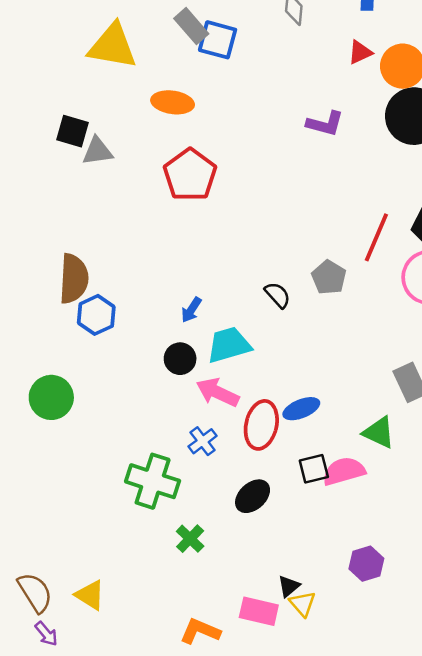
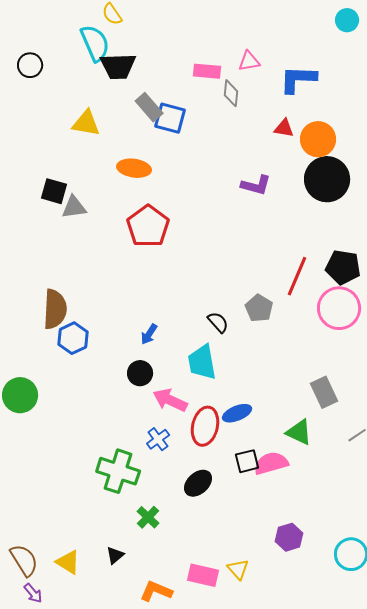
yellow triangle: (113, 46) -> (86, 123), size x0.7
red triangle: (360, 52) -> (284, 128), turned 35
cyan trapezoid: (229, 345) -> (202, 362), moved, turned -84
green circle: (51, 397) -> (20, 395), moved
black triangle: (289, 586) -> (115, 555), moved

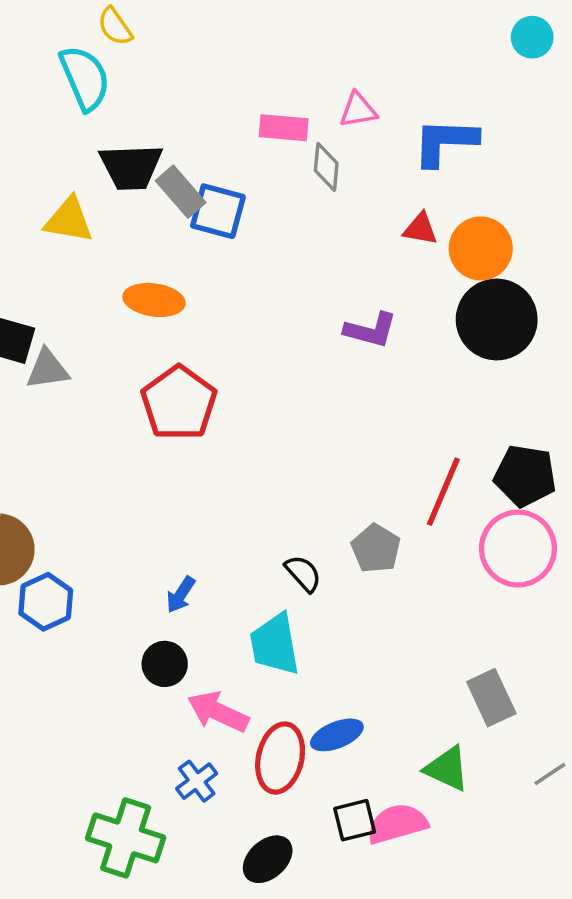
black trapezoid: (118, 66) -> (131, 167), moved

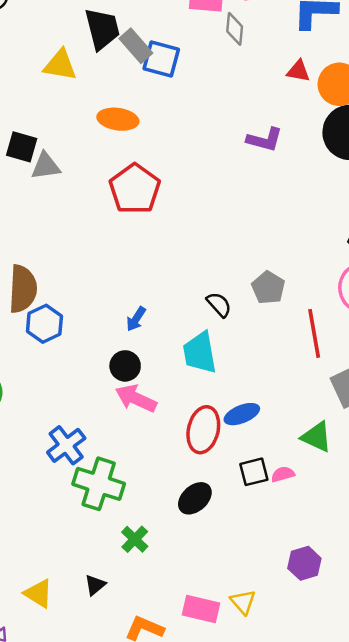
black trapezoid: (131, 167) -> (102, 29), turned -102
red line: (443, 492) -> (314, 333), moved, turned -33
pink arrow: (218, 712) -> (136, 398), moved
blue cross: (197, 781) -> (66, 445), moved, size x1.4
pink semicircle: (397, 824) -> (283, 474), size x0.6

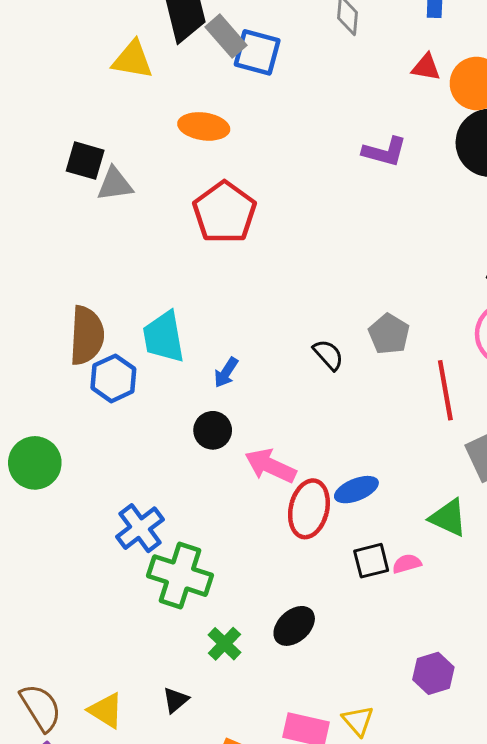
cyan trapezoid: (200, 353) -> (164, 337), moved
pink arrow: (136, 398) -> (270, 466), moved
black ellipse: (195, 498) -> (294, 626), moved

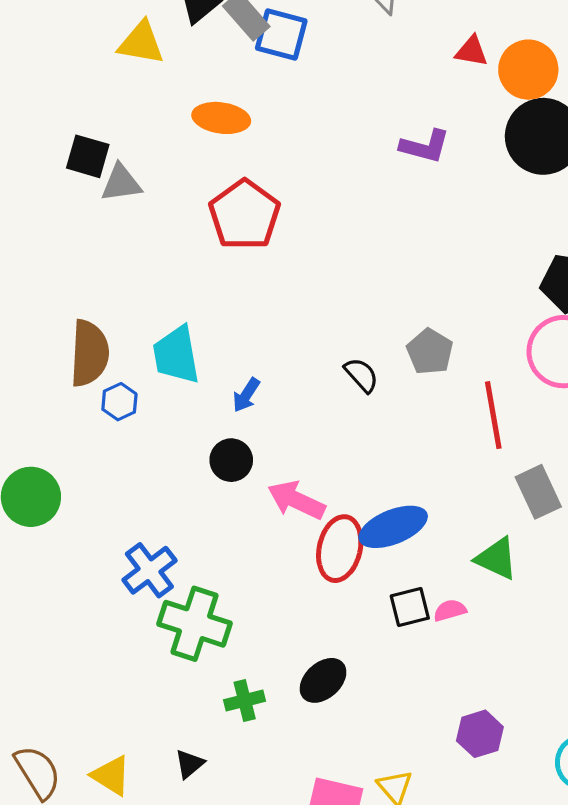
blue hexagon: (113, 378) -> (119, 402), size x0.7
blue ellipse: (356, 490) -> (393, 527), size x1.4
green cross: (224, 644) -> (245, 700), turned 32

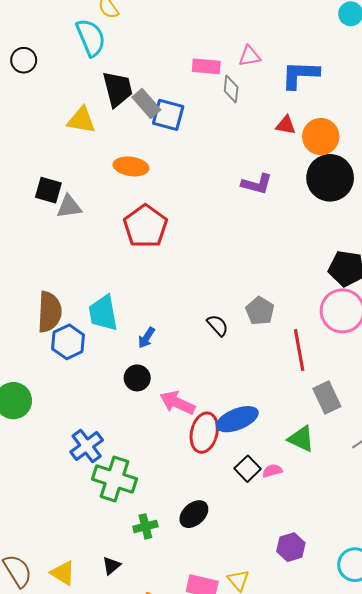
blue hexagon: (119, 402) -> (68, 342), size x1.5
black square: (410, 607) -> (248, 469), turned -30

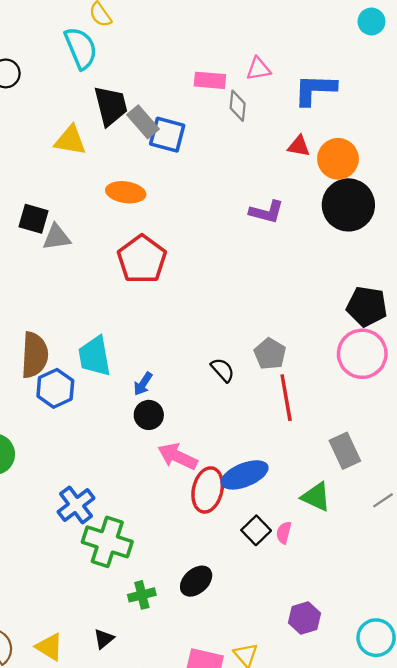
red line: (299, 350) -> (286, 398), moved
black circle: (137, 378) -> (149, 415), moved
pink semicircle: (272, 471) -> (284, 533), turned -60

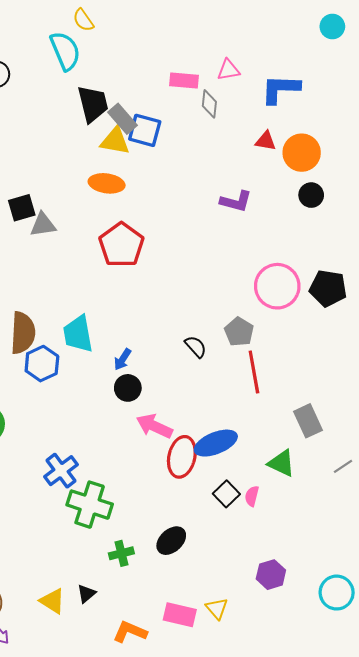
yellow triangle: (70, 140) -> (115, 141), moved
black circle: (348, 205) -> (311, 195), size x0.5
black square: (33, 219) -> (22, 208), turned -32
pink circle: (362, 354) -> (277, 286), moved
yellow triangle: (50, 647) -> (53, 601), moved

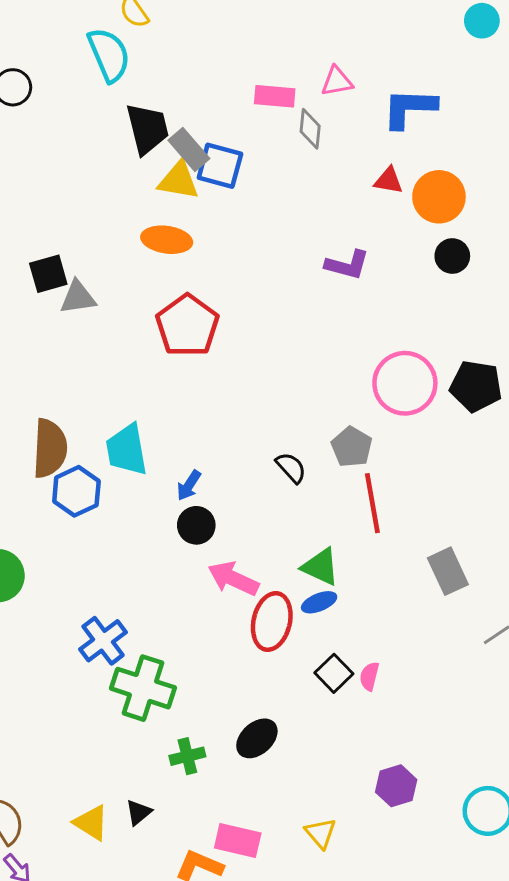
blue ellipse: (216, 443) -> (319, 602), size x0.6
green triangle: (281, 463) -> (321, 567), moved
pink rectangle: (180, 615) -> (238, 841), moved

